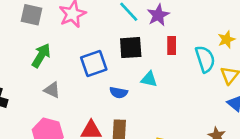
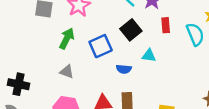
black square: (131, 48) -> (131, 30), turned -30
green arrow: (41, 56) -> (67, 39), moved

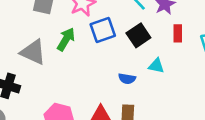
blue square: (101, 46) -> (103, 30), moved
gray triangle: (67, 72) -> (33, 52), moved, size x1.6

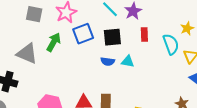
black square: (138, 35) -> (112, 37), turned 30
blue semicircle: (127, 79) -> (108, 61), moved

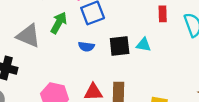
black square: (112, 37) -> (120, 46), moved
blue semicircle: (108, 61) -> (86, 47), moved

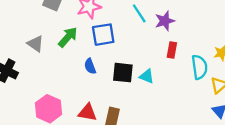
gray triangle: (28, 36) -> (35, 44), size x0.7
blue semicircle: (86, 47) -> (90, 66), turned 49

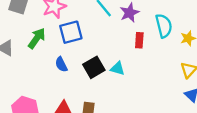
cyan semicircle: (199, 67) -> (164, 26), moved
black square: (123, 73) -> (94, 67), turned -30

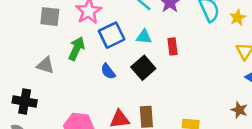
red rectangle: (139, 40) -> (172, 46), moved
cyan triangle: (118, 69) -> (144, 37), moved

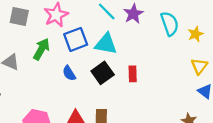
cyan triangle: (144, 37) -> (106, 44), size x1.5
red rectangle: (172, 46) -> (133, 74), moved

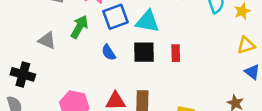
yellow triangle: (199, 66) -> (246, 45), turned 36
black square: (103, 73) -> (144, 52), turned 35

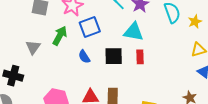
cyan triangle: (147, 21) -> (134, 32), moved
gray triangle: (47, 40) -> (33, 47), turned 42

